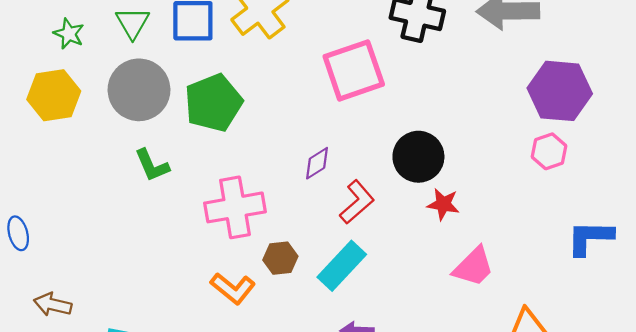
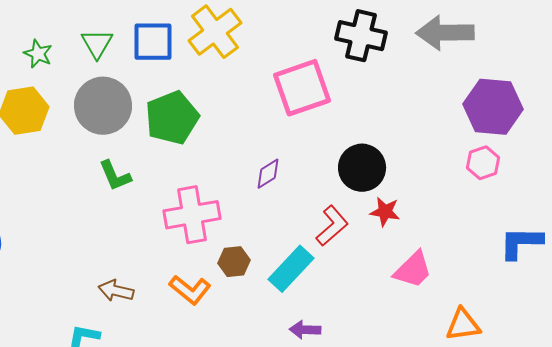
red L-shape: (357, 202) -> (332, 226), moved
brown arrow: (53, 305) -> (116, 291), moved

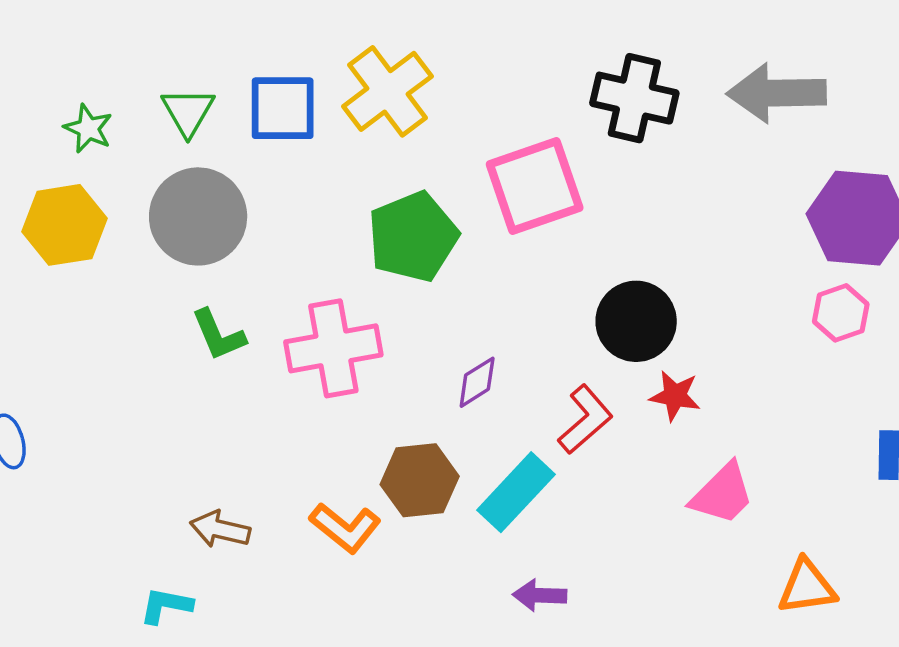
green pentagon: (172, 118) -> (413, 237), moved
purple diamond: (268, 174) -> (477, 382), moved
pink cross: (192, 215) -> (333, 348), moved
brown hexagon: (234, 262) -> (420, 480), size x1.4

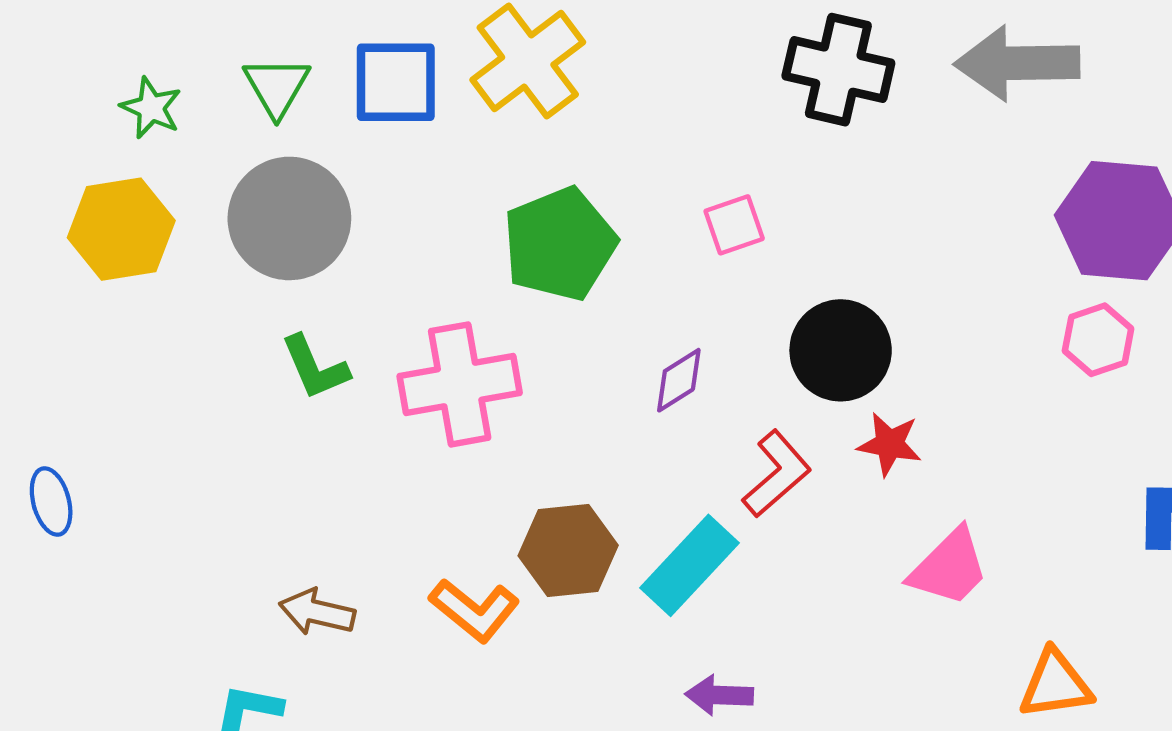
pink square: (535, 186) -> (734, 225), moved, size x0.5
purple diamond: (477, 382) -> (679, 380), moved

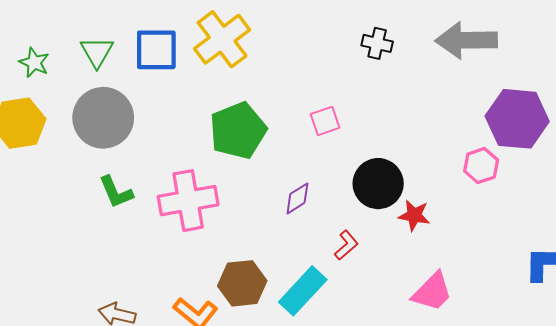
black cross: (838, 70) -> (377, 43), size x0.6
pink hexagon: (1098, 340) -> (481, 166), moved
red star: (889, 444) -> (414, 215), moved
red L-shape: (777, 474) -> (346, 245), size x0.7

